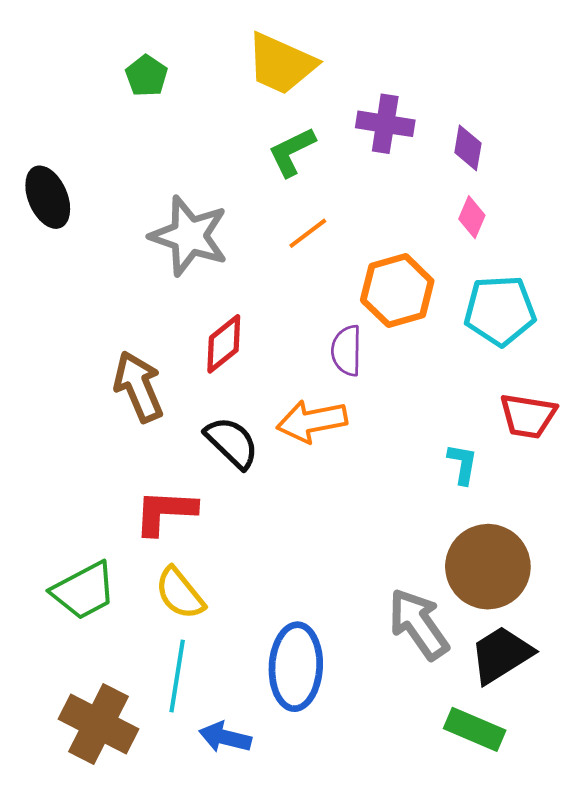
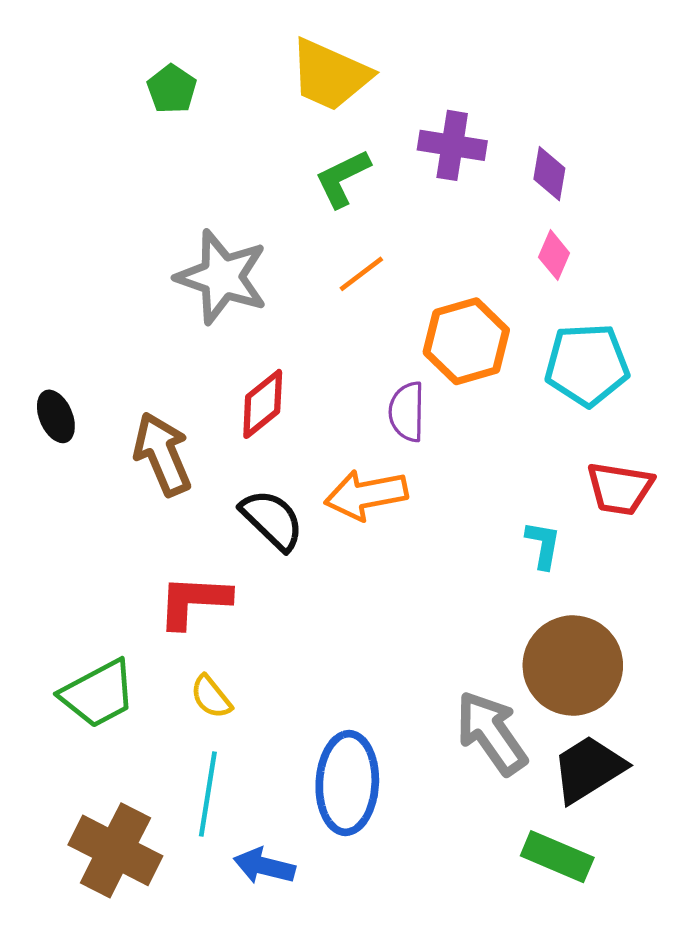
black ellipse: (48, 197) -> (56, 416), moved, size x0.7
yellow semicircle: (180, 593) -> (211, 697), size x0.7

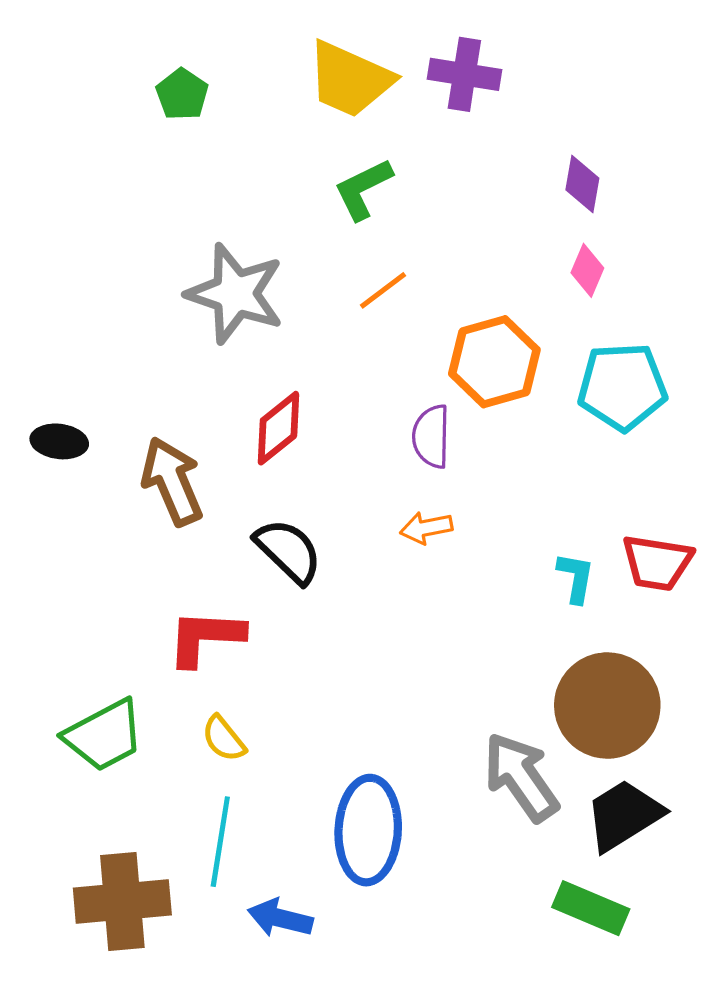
purple cross: (452, 145) -> (464, 74), moved
black ellipse: (56, 416) -> (59, 441), turned -60
red trapezoid: (620, 488) -> (657, 563), moved
orange arrow: (366, 495) -> (426, 528), moved, size x0.6
brown cross: (115, 850) -> (122, 901), turned -32

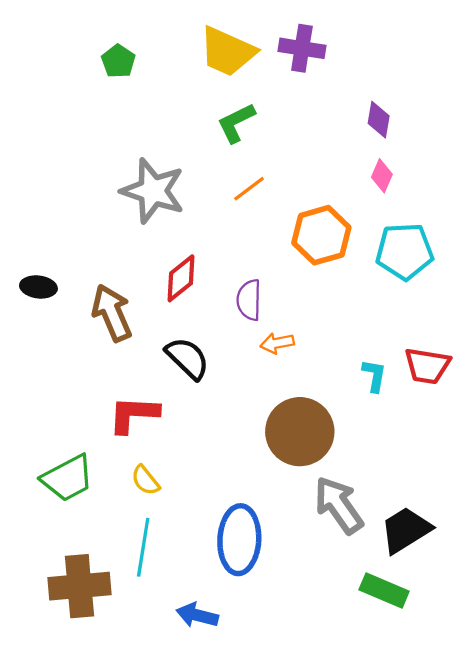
purple semicircle: (431, 436) -> (249, 300), moved
brown circle: (607, 706) -> (300, 432), moved
blue arrow: (280, 918) -> (197, 615), moved

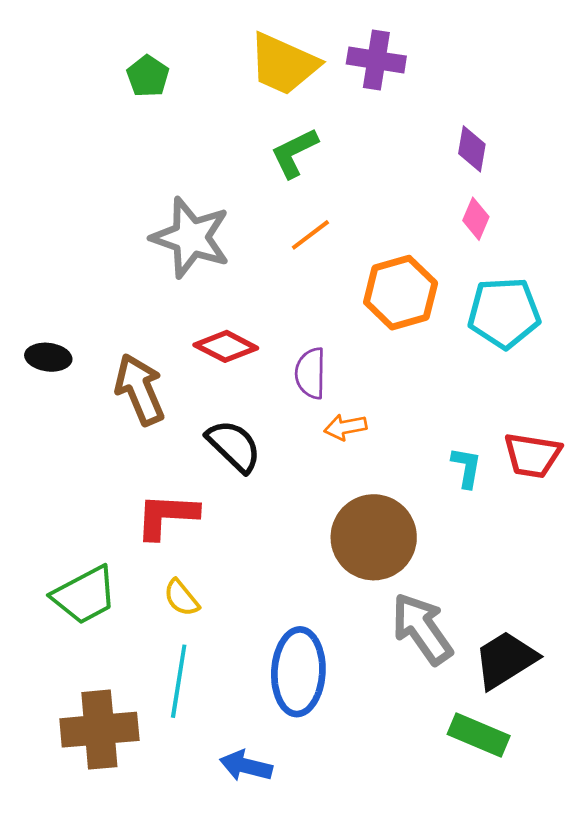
red diamond: (181, 278) -> (226, 346), turned 66

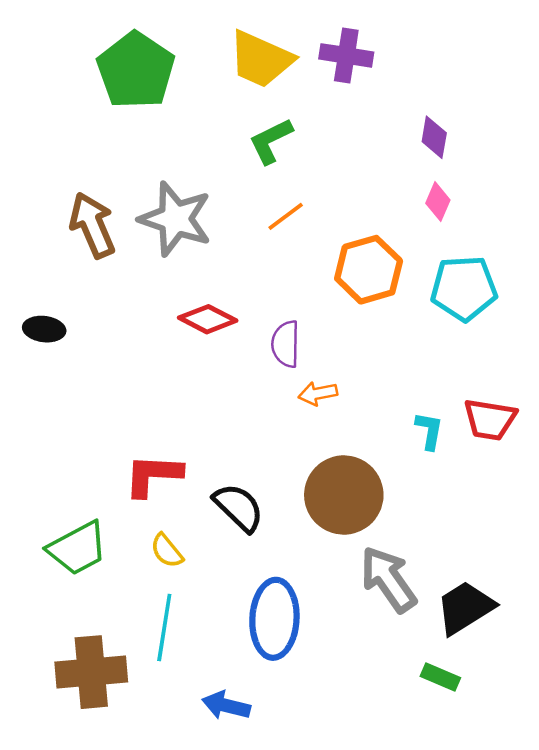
green pentagon: (148, 76) -> (136, 70), size x2.0
brown arrow: (140, 389) -> (92, 225), moved
black semicircle: (234, 446) -> (239, 507), moved
green rectangle: (479, 735) -> (440, 677), size x0.7

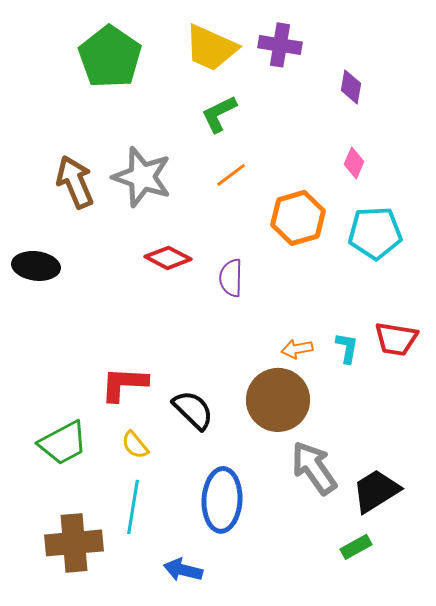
purple diamond: (434, 137) -> (351, 87), moved
black ellipse: (44, 329) -> (36, 266), size x1.4
orange arrow: (318, 393) -> (297, 349), moved
green rectangle: (440, 677) -> (356, 547), turned -52

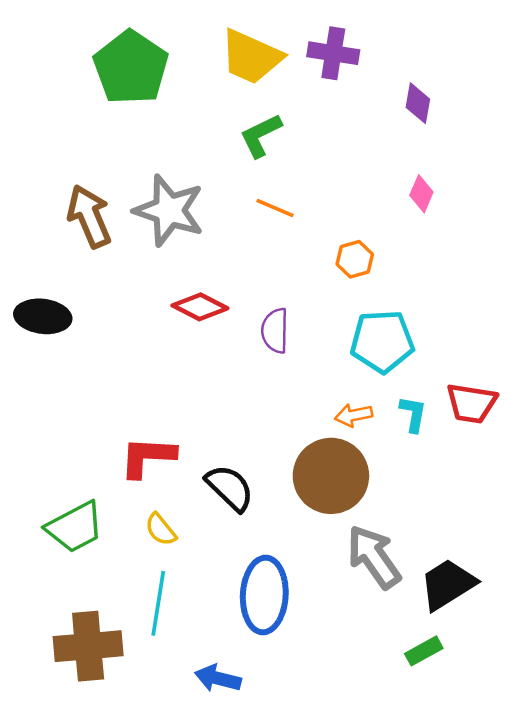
orange line: (231, 175) -> (275, 208), turned 60
orange hexagon: (298, 218) -> (355, 259), size x0.6
cyan pentagon: (375, 233) -> (382, 341), moved

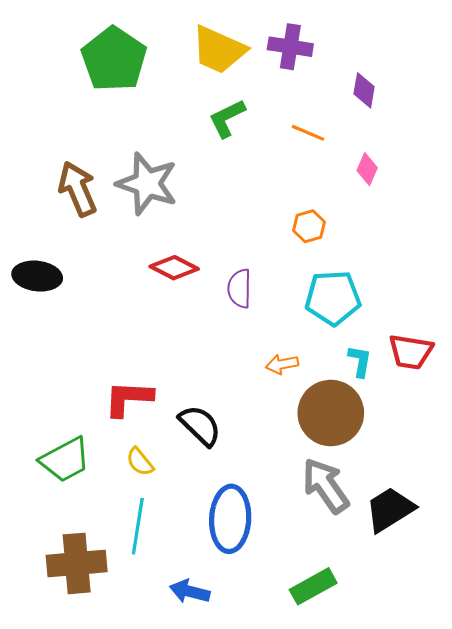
orange line: (275, 208) -> (308, 133), moved
orange arrow: (354, 415) -> (282, 364), moved
brown circle: (331, 476) -> (331, 413), moved
green rectangle: (424, 651) -> (313, 586), moved, size x1.4

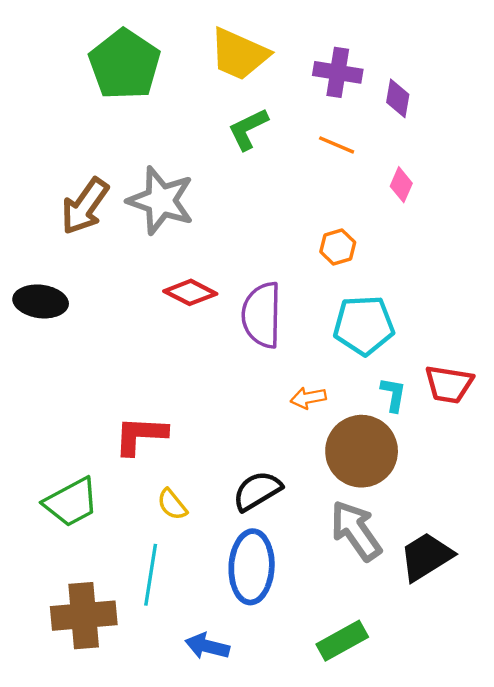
purple cross: (290, 47) -> (338, 72), moved
brown arrow: (78, 189) -> (85, 206), turned -122
purple semicircle: (239, 288) -> (262, 315), size x1.5
black semicircle: (200, 425) -> (257, 491), moved, turned -75
yellow semicircle: (140, 462) -> (172, 504), moved

